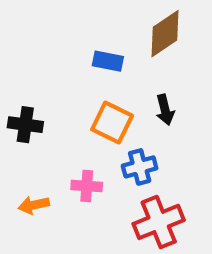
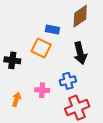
black arrow: (165, 110) -> (80, 53), size x1.5
orange square: (112, 122) -> (41, 48), moved
orange arrow: (34, 205) -> (16, 99), turned 120

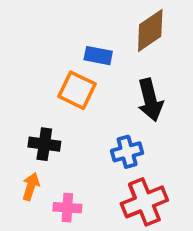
black cross: (12, 60) -> (44, 144), moved
pink cross: (42, 90) -> (67, 208), moved

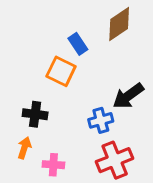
blue rectangle: (98, 56) -> (78, 44), turned 45
black arrow: (150, 100) -> (128, 96), moved, turned 68

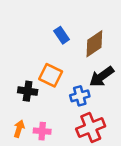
brown diamond: (119, 24) -> (94, 44), moved
orange square: (61, 71) -> (51, 75), moved
orange arrow: (24, 148) -> (19, 129), moved

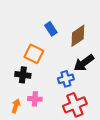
orange square: (51, 75) -> (34, 54), moved
pink cross: (42, 131) -> (35, 99), moved

